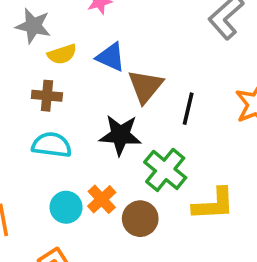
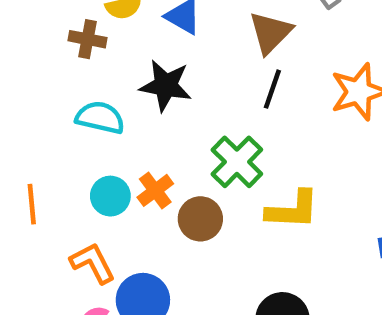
brown triangle: (145, 86) -> (270, 33), moved
brown cross: (47, 96) -> (88, 39), moved
black star: (120, 135) -> (166, 86), moved

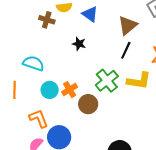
black star: (166, 86) -> (79, 44), size x0.6
cyan semicircle: (100, 118) -> (33, 63), moved
yellow L-shape: (293, 210) -> (139, 81), moved

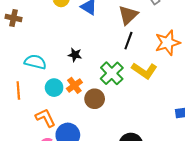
brown cross: (47, 20) -> (14, 18), moved
black star: (79, 44) -> (75, 55), moved
yellow L-shape: (139, 81) -> (144, 71), turned 30

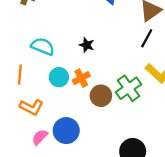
green cross: (112, 73) -> (129, 88), moved
orange L-shape: (45, 118) -> (31, 107), moved, turned 135

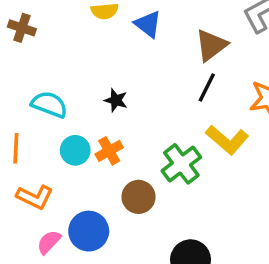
brown circle: (101, 96) -> (138, 197), moved

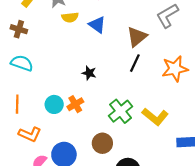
black star: (116, 100) -> (89, 73), moved
cyan semicircle: (49, 104) -> (22, 63), moved
yellow L-shape: (227, 140) -> (155, 117), moved
brown circle: (138, 197) -> (102, 143), moved

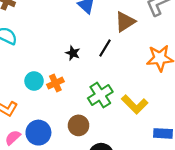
black line: (135, 63) -> (105, 48), moved

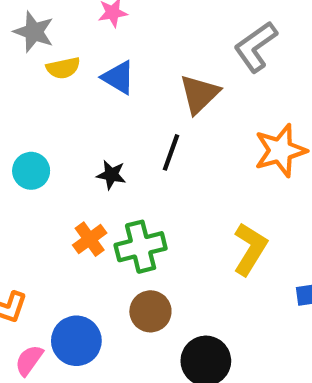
cyan circle: (34, 81) -> (31, 171), moved
green cross: (100, 95) -> (141, 247), moved, turned 30
yellow L-shape: (135, 104) -> (250, 249), turned -92

